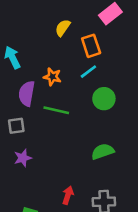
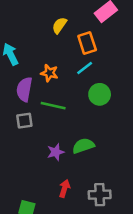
gray square: (16, 126) -> (24, 121), moved
green semicircle: (103, 151) -> (83, 146), moved
purple star: (23, 158) -> (56, 152), moved

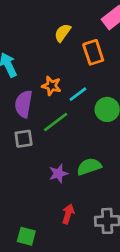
cyan line: (85, 68) -> (78, 94), moved
green line: (53, 106) -> (56, 122), turned -50

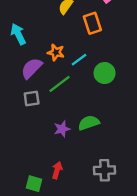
purple semicircle: (24, 104) -> (32, 68), turned 35
red arrow: (68, 214) -> (57, 170), moved

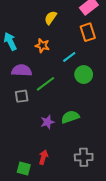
orange rectangle: (92, 23) -> (88, 32), moved
orange star: (56, 52) -> (42, 46), moved
cyan line: (79, 60) -> (69, 57), moved
purple semicircle: (32, 68) -> (22, 70), turned 48

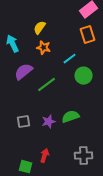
yellow semicircle: (51, 18) -> (40, 28), moved
purple semicircle: (22, 70) -> (24, 72), turned -42
gray square: (22, 96) -> (24, 122), moved

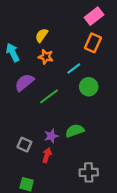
orange rectangle: (88, 35) -> (93, 43), turned 42
gray square: (24, 122) -> (24, 145), moved, turned 32
red arrow: (45, 156) -> (47, 155), moved

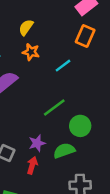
green circle: (89, 87) -> (80, 126), moved
green line: (49, 96) -> (54, 107), moved
green semicircle: (75, 131) -> (64, 151), moved

